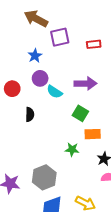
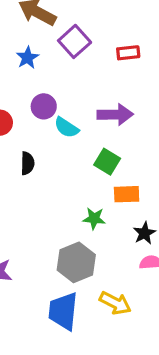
purple square: (60, 37) -> (75, 41), turned -30
blue star: (35, 56) -> (27, 58), moved
gray hexagon: (44, 177) -> (76, 262), moved

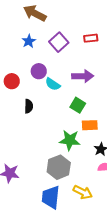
purple square: (75, 41) -> (59, 42), moved
green star: (94, 219) -> (70, 140), size x1.5

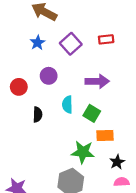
cyan semicircle: (53, 84) -> (67, 105), moved, turned 56

